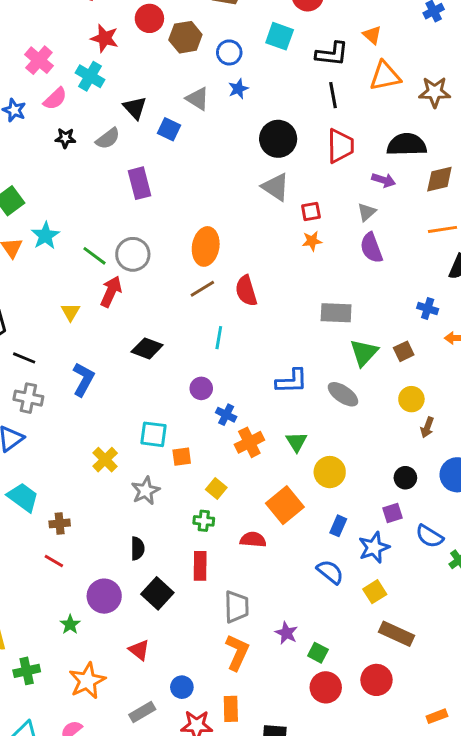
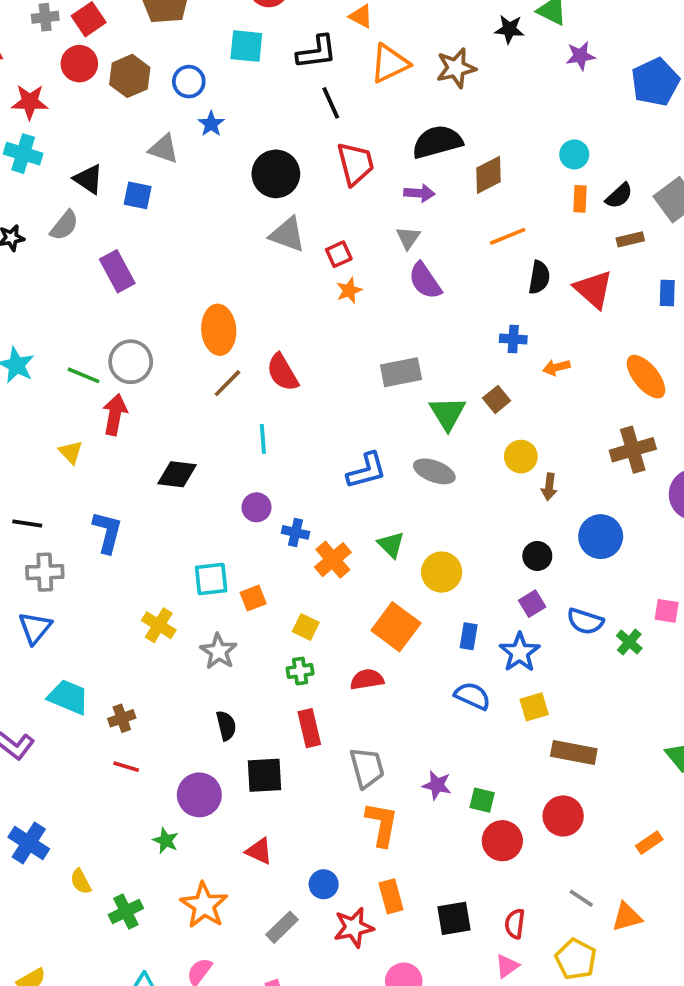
yellow square: (375, 592) -> (534, 707), turned 30
black square: (157, 593) -> (265, 775), turned -32

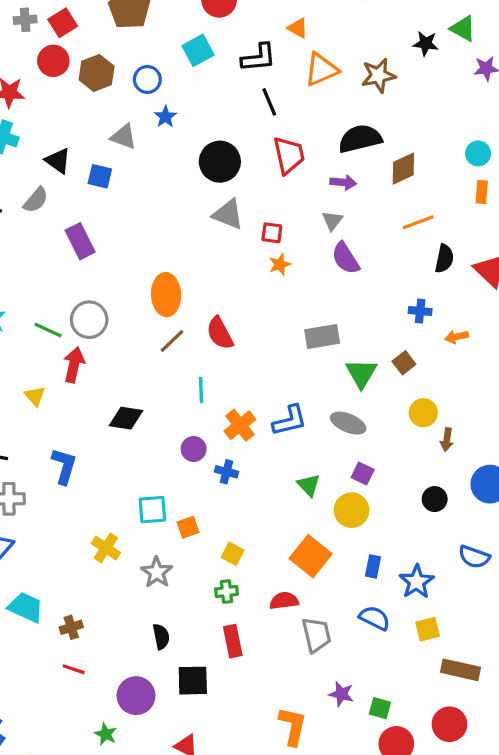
cyan square: (246, 46) -> (198, 50), turned -36
red square: (339, 254) -> (272, 233), turned 30
orange cross: (333, 560) -> (240, 425), moved
purple square: (532, 604) -> (363, 473), moved, turned -35
gray trapezoid: (367, 768) -> (316, 635), moved

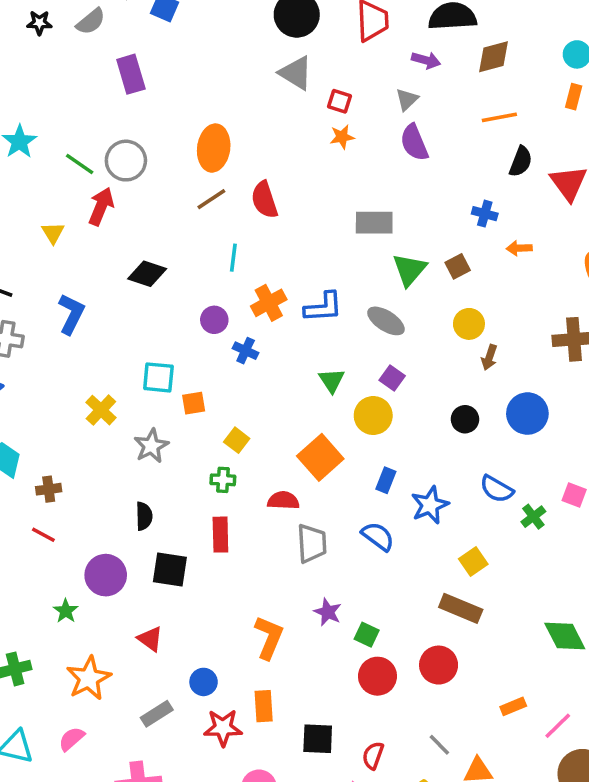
yellow square: (428, 629) -> (473, 562), moved, turned -30

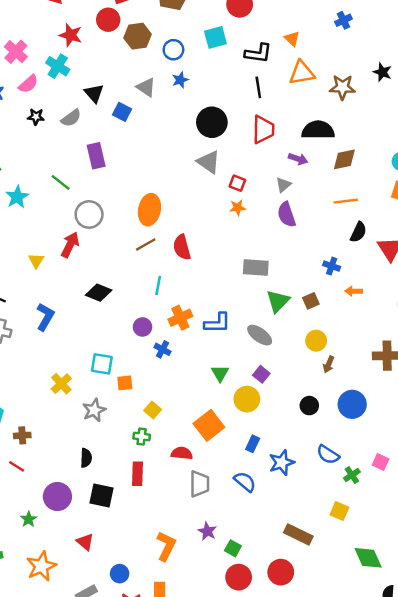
green line: (80, 164) -> (61, 182), moved
yellow square: (473, 562) -> (339, 511), moved, turned -36

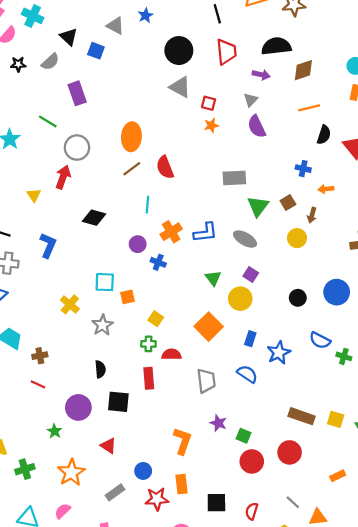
brown arrow: (329, 364) -> (312, 215), moved
red semicircle: (182, 453) -> (171, 354), moved
green cross: (352, 475) -> (344, 356), turned -32
yellow square: (339, 511) -> (336, 419), moved

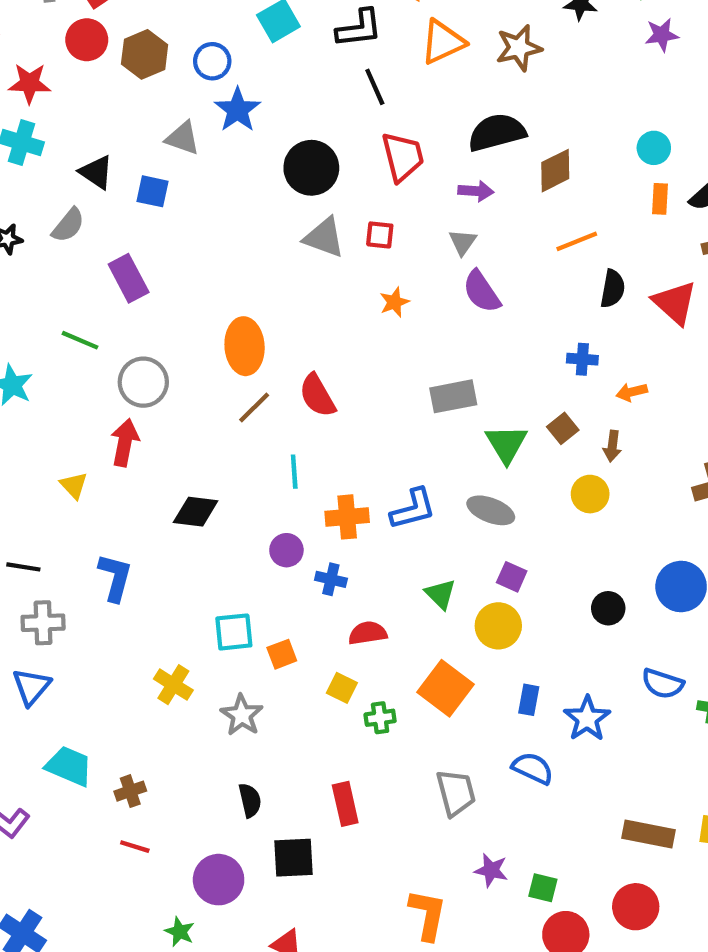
blue star: (145, 15) -> (238, 110), size x1.5
red square: (209, 103) -> (380, 235), moved
orange cross: (171, 232) -> (347, 517), turned 35
green cross: (148, 344) -> (380, 718), moved
red semicircle: (171, 354) -> (368, 633), moved

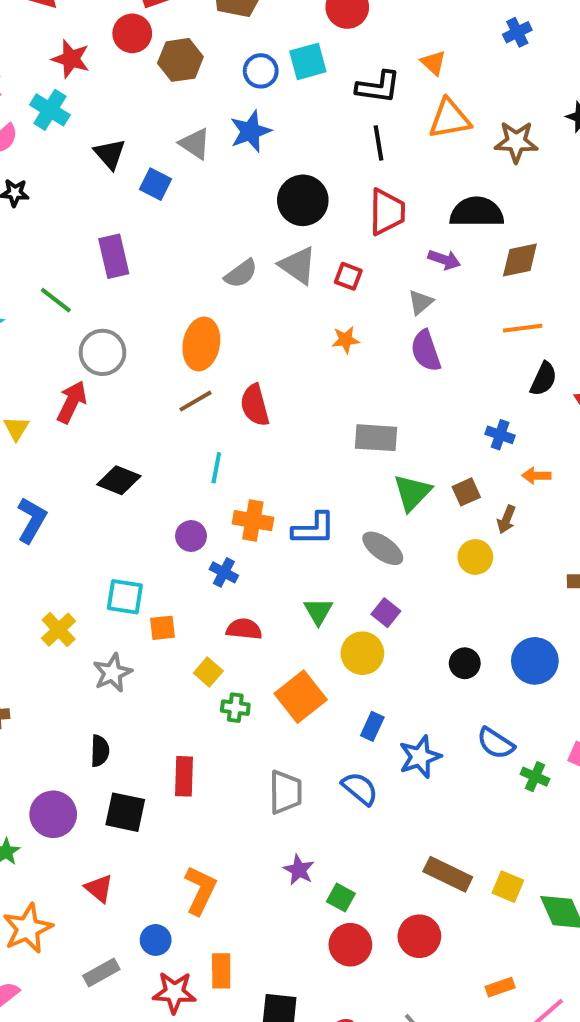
blue circle: (212, 61) -> (261, 71), moved
gray semicircle: (68, 225) -> (241, 274), moved
orange L-shape: (428, 915) -> (200, 890), moved

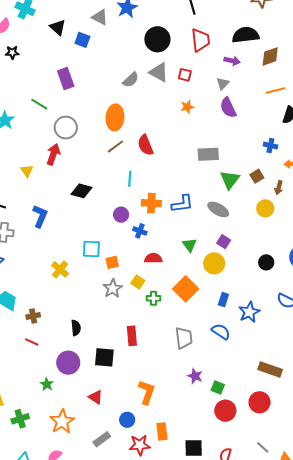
gray star: (112, 673) -> (113, 288), moved
black semicircle: (100, 751) -> (76, 328), moved

